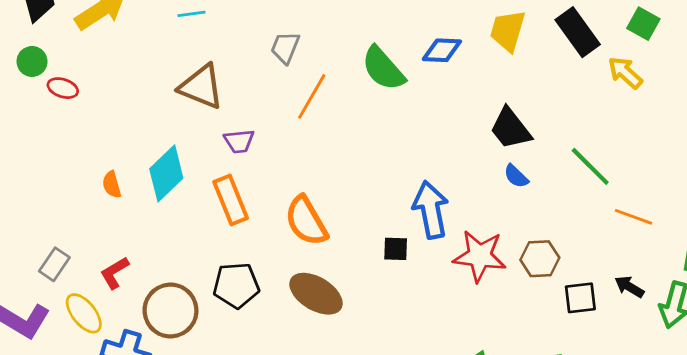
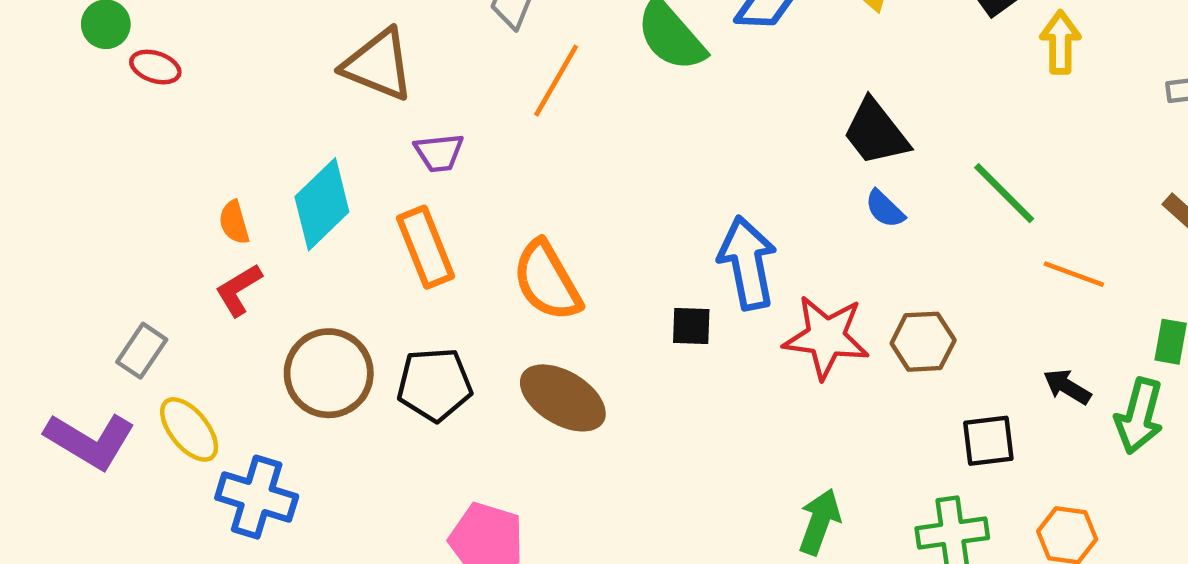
yellow arrow: (625, 73) -> (1060, 42), turned 48
red L-shape: (115, 273) -> (239, 290), moved
black square: (580, 298) -> (988, 441), moved
brown circle: (170, 311) -> (329, 373), moved

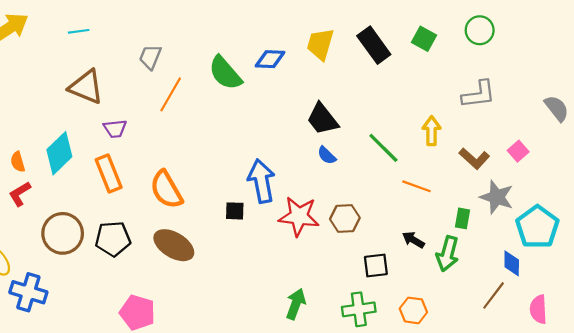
yellow arrow: (1060, 42) -> (432, 131), moved

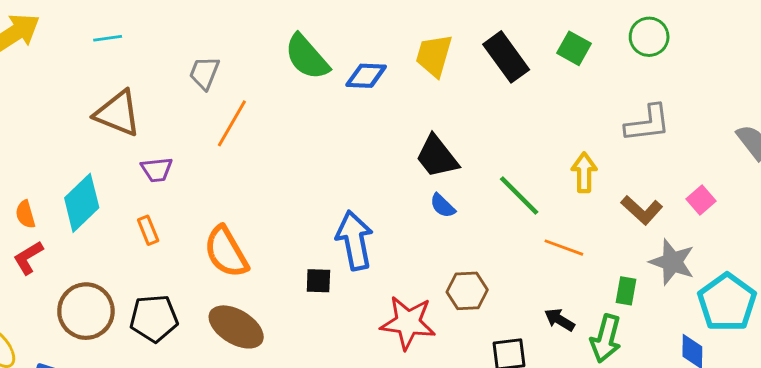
green semicircle: (225, 73) -> (307, 57), moved
orange rectangle: (109, 174) -> (148, 230), size x0.6
red star: (299, 216) -> (408, 323), moved

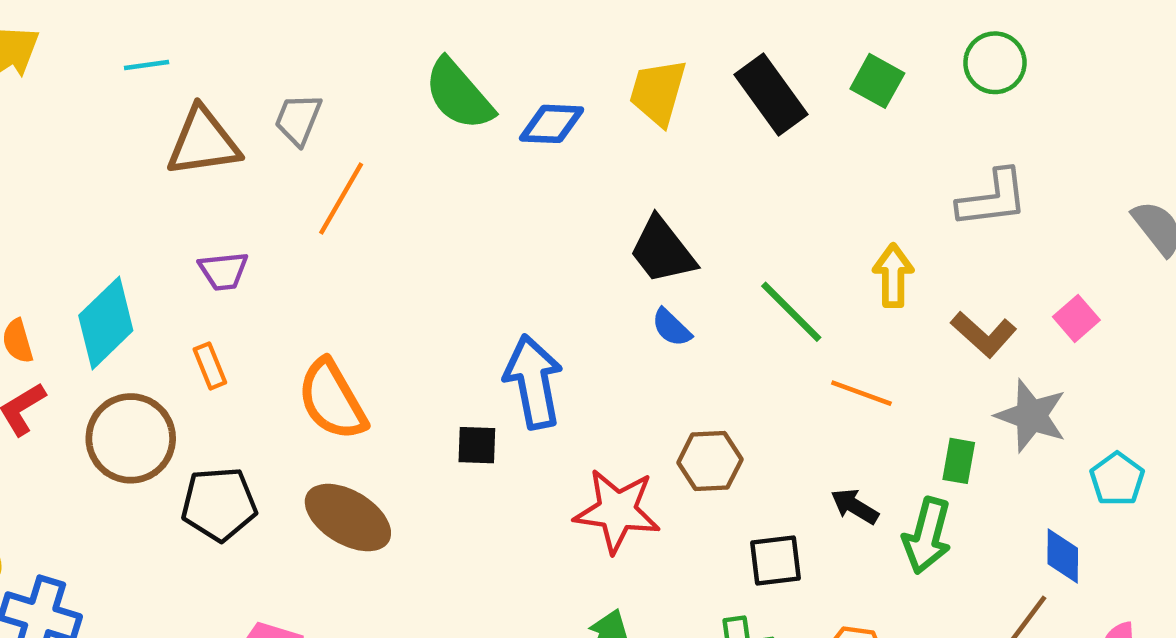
brown triangle: (118, 113) -> (203, 142), moved, turned -30
cyan pentagon: (727, 302) -> (1117, 479), size x0.6
brown circle: (86, 311) -> (131, 438), moved

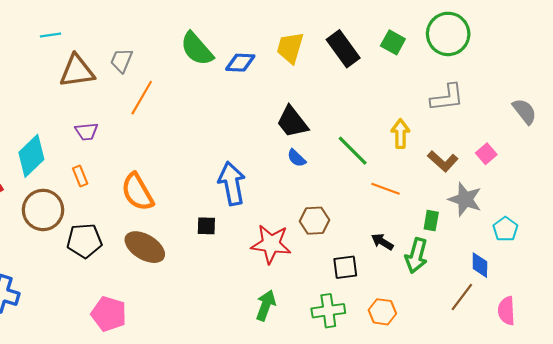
green circle: (995, 63) -> (448, 34), size x1.5
black square: (477, 445) -> (206, 226), moved

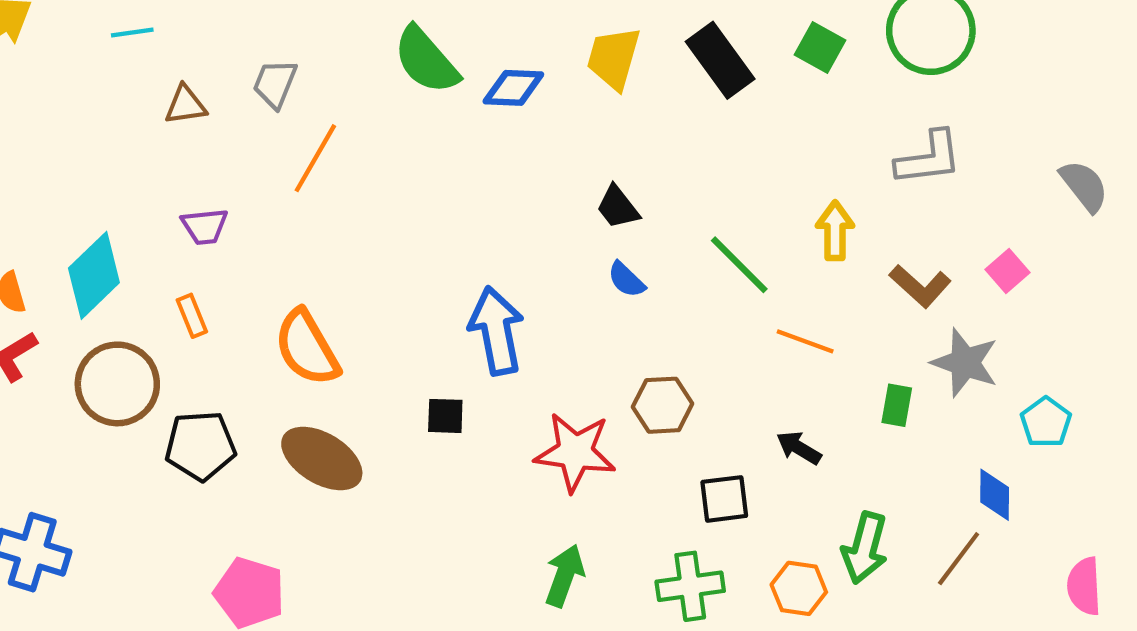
brown triangle: (77, 71) -> (185, 105), size x0.6
black trapezoid: (292, 122) -> (618, 207), size x0.7
green arrow: (416, 256) -> (865, 548), moved
pink semicircle: (506, 311) -> (1084, 586), moved

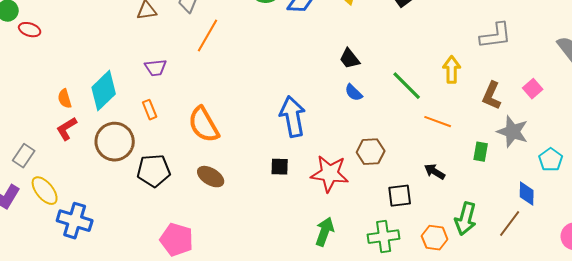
brown L-shape: (920, 286) -> (492, 96), turned 72
black square: (445, 416) -> (280, 167), moved
brown ellipse: (322, 458) -> (211, 177), size x0.7

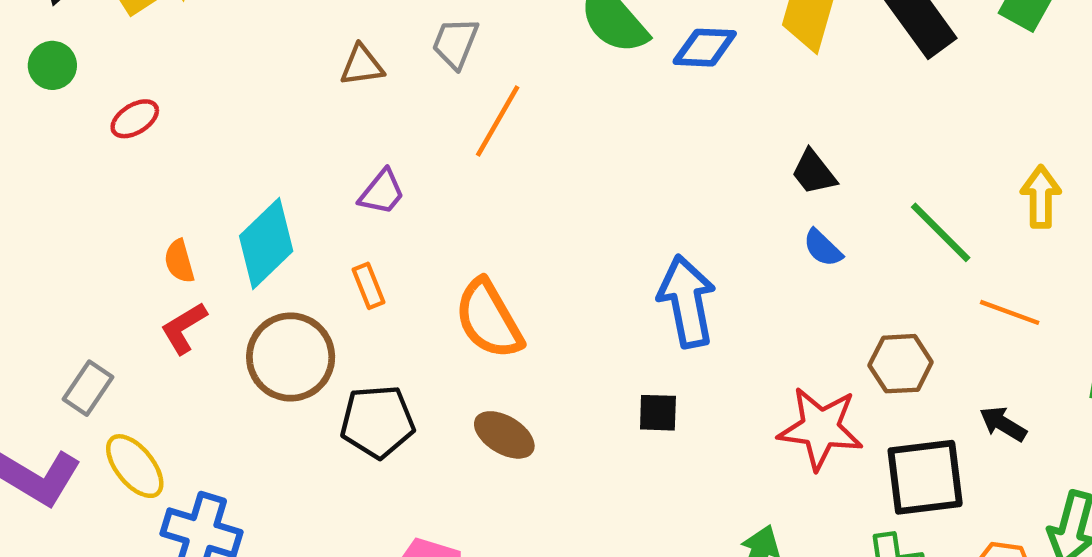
red ellipse: (30, 30) -> (135, 119), moved, turned -50
purple trapezoid: (156, 68) -> (382, 192), turned -45
brown hexagon: (371, 152) -> (901, 364), moved
red star: (330, 174) -> (820, 428), moved
black square: (400, 196) -> (925, 477), size x1.5

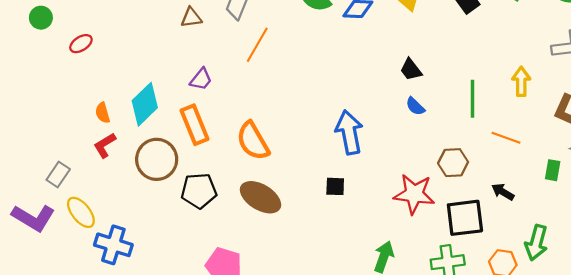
green line: (941, 232) -> (473, 99), turned 45
orange rectangle: (369, 286) -> (195, 125), size x1.8
brown ellipse: (504, 435) -> (260, 197), size x1.4

